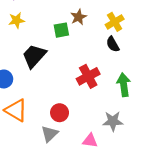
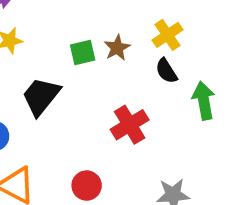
brown star: (79, 17) -> (117, 48), moved
green arrow: (124, 85) -> (204, 101), moved

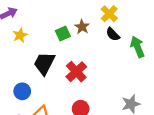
red cross: (130, 125) -> (76, 72), moved

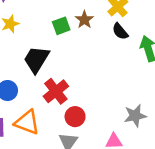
red cross: (76, 72) -> (56, 91), moved

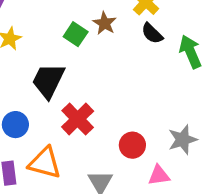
green square: (61, 26) -> (76, 34), turned -30
red circle: (75, 117) -> (132, 145), moved

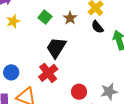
green square: (76, 34) -> (45, 17), moved
black trapezoid: (48, 81) -> (56, 48), moved

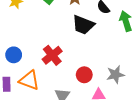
black trapezoid: (56, 48) -> (83, 25), moved, turned -100

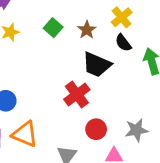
red cross: (52, 55) -> (77, 95), moved

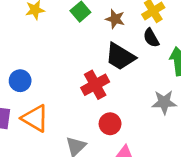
brown star: (87, 30) -> (115, 19), turned -30
gray star: (136, 130) -> (164, 102), moved

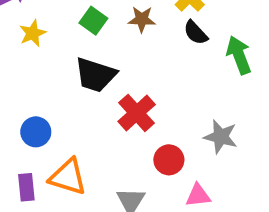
black trapezoid: (120, 57) -> (95, 75), moved
gray star: (164, 102) -> (221, 137), moved, turned 30

